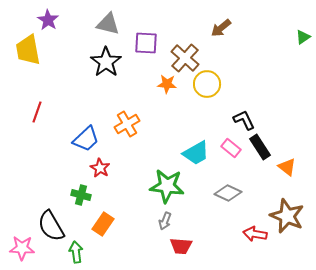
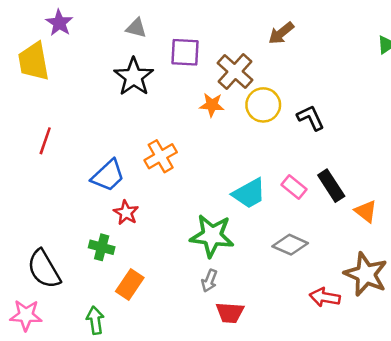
gray triangle: (108, 24) -> (136, 28), size x0.7
black L-shape: (244, 120) -> (311, 118), moved
black semicircle: (51, 226) -> (44, 269), moved

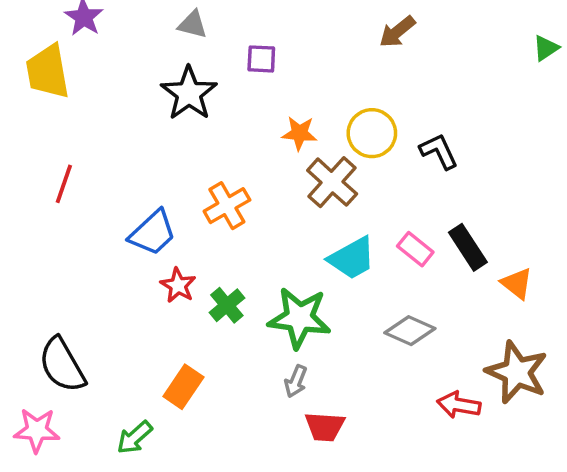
purple square: (185, 52) -> (261, 59), size x0.7
brown cross: (235, 72) -> (332, 182), moved
green cross: (102, 247) -> (227, 305), moved, turned 35
green arrow: (95, 320) -> (135, 437), turned -124

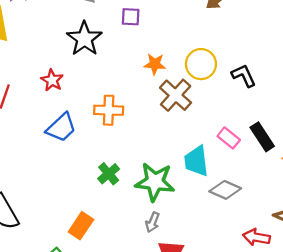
orange cross: (227, 206) -> (109, 110), turned 32
cyan trapezoid: (352, 258) -> (196, 161), moved, turned 112
red star: (178, 285) -> (52, 80), moved

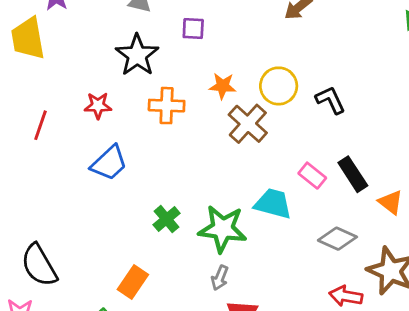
red star: (52, 80) -> (98, 106), turned -30
orange cross: (109, 110) -> (167, 106), moved
cyan trapezoid: (196, 161) -> (273, 204), turned 112
gray diamond: (225, 190) -> (337, 239), moved

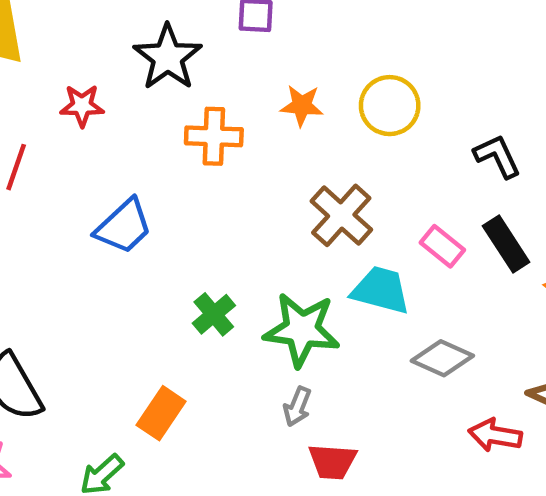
black L-shape: (330, 100) -> (497, 156), moved
red star: (98, 106) -> (82, 106), moved
brown cross: (248, 124) -> (341, 215), moved
gray diamond: (337, 239) -> (442, 358), moved

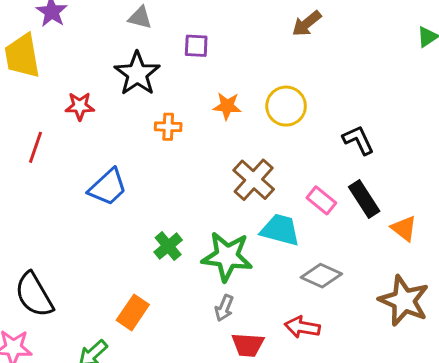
orange cross: (214, 136) -> (168, 127), size x0.7
red arrow: (495, 435) -> (302, 327), moved

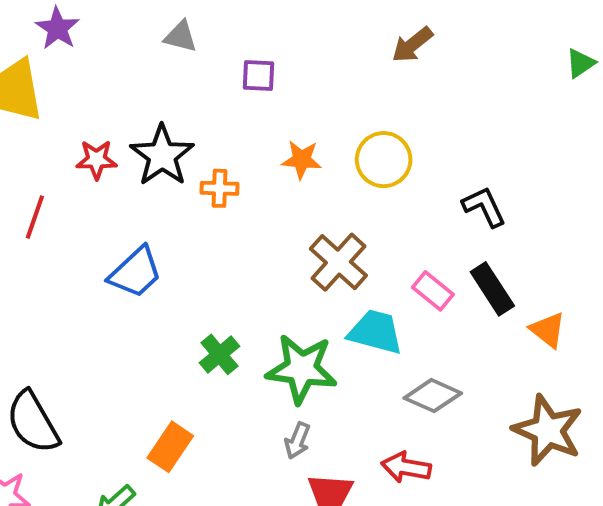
black star: (137, 74) -> (162, 156), moved

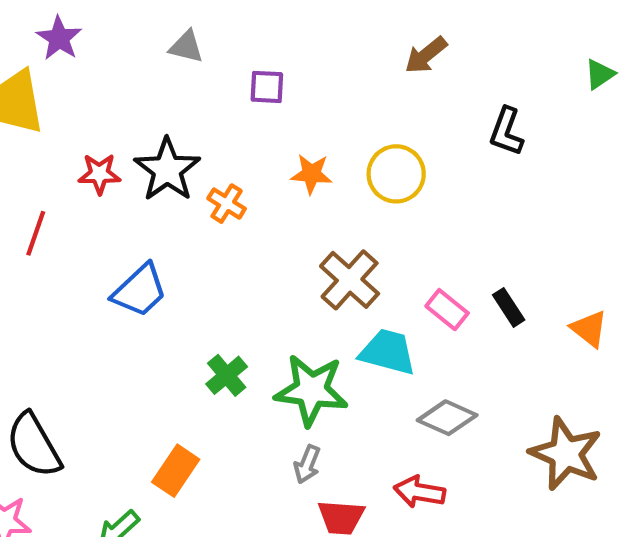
orange cross: (220, 188) -> (227, 204), turned 30
black L-shape: (484, 207) -> (506, 131), moved, turned -135
black rectangle: (492, 289) -> (509, 307), size x0.7
orange triangle: (548, 330) -> (589, 329), moved

